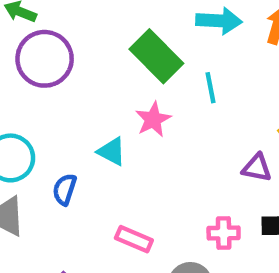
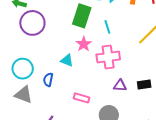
green rectangle: (156, 56) -> (82, 16), turned 70
purple triangle: (257, 168) -> (120, 86), moved
pink cross: (224, 233) -> (108, 57), moved, size x1.6

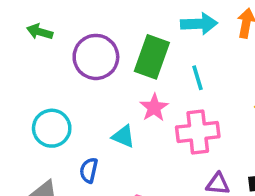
purple circle: (32, 23) -> (96, 57), moved
cyan circle: (23, 69) -> (52, 128), moved

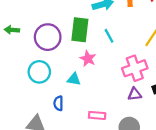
cyan circle: (52, 128) -> (39, 72), moved
pink cross: (198, 132) -> (135, 68), moved

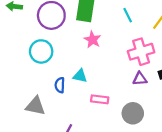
cyan line: (109, 36) -> (128, 15), moved
cyan triangle: (74, 79) -> (80, 76), moved

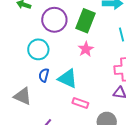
cyan triangle: (80, 76) -> (68, 79), size x1.5
blue semicircle: (60, 85) -> (44, 75), moved

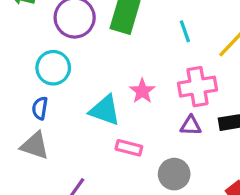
pink star: (86, 49) -> (142, 91), moved
blue semicircle: (44, 75) -> (40, 108), moved

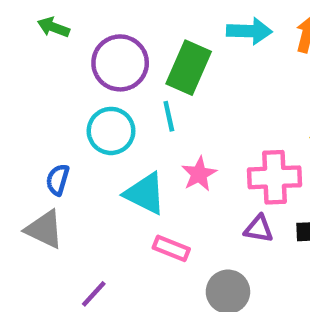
cyan line: (185, 31) -> (169, 116), moved
cyan circle: (53, 68) -> (111, 131), moved

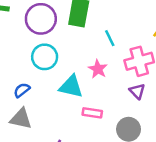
cyan line: (169, 116) -> (110, 38), moved
blue semicircle: (58, 180) -> (22, 90), turned 49
purple triangle: (259, 229) -> (137, 91), turned 49

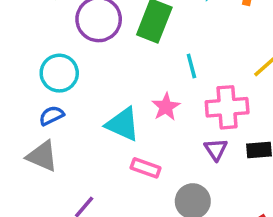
cyan circle: (45, 57) -> (59, 73), moved

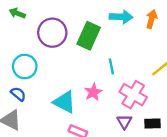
pink cross: (227, 107) -> (133, 95), turned 32
blue semicircle: (52, 116) -> (18, 94), turned 63

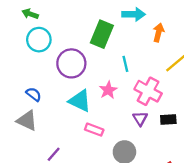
orange arrow: (152, 19) -> (158, 32), moved
purple circle: (52, 33) -> (71, 63), moved
cyan circle: (25, 67) -> (39, 40), moved

